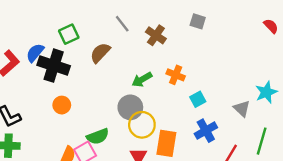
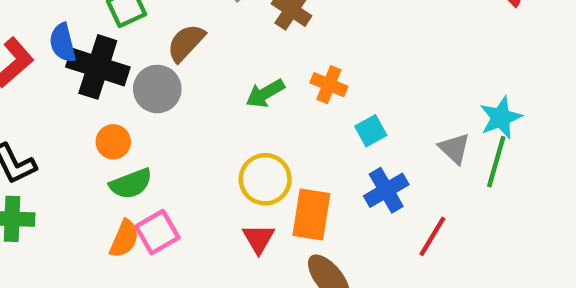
blue semicircle: (35, 53) -> (63, 43), turned -54
gray circle: (130, 107) -> (157, 89), moved
green semicircle: (98, 136) -> (131, 184), moved
green line: (262, 141) -> (496, 162), moved

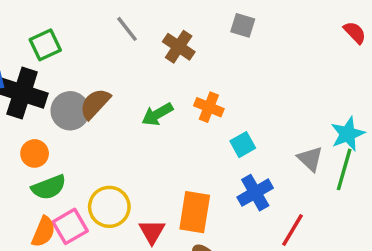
brown semicircle: (186, 43) -> (95, 104), moved
yellow circle: (265, 179) -> (109, 207), moved

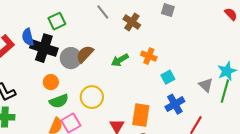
yellow circle: (109, 207) -> (92, 97), moved

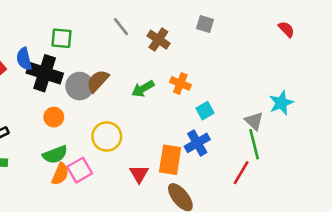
green square: (57, 21) -> (62, 38), turned 30
green line: (225, 91) -> (254, 144), moved, turned -30
green semicircle: (59, 101) -> (55, 155), moved
blue cross: (175, 104) -> (197, 143), moved

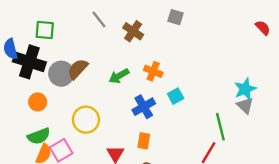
red semicircle: (286, 29) -> (263, 28), moved
gray triangle: (254, 121) -> (245, 106), moved
blue cross: (197, 143) -> (144, 107), moved
orange rectangle: (170, 160) -> (144, 141), size x0.6

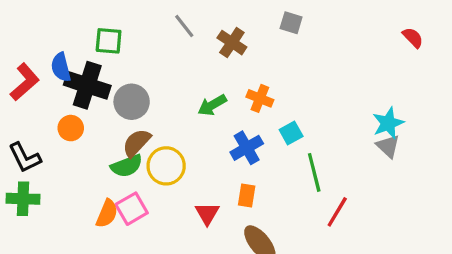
brown semicircle: (78, 69) -> (137, 143), moved
orange circle: (38, 102) -> (71, 128), moved
green line: (220, 127) -> (314, 172), moved
green semicircle: (39, 136) -> (127, 166), moved

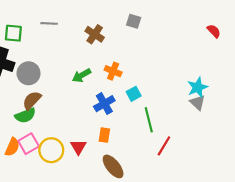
gray line: (184, 26) -> (49, 23), moved, turned -49
yellow circle: (166, 166) -> (51, 150), moved

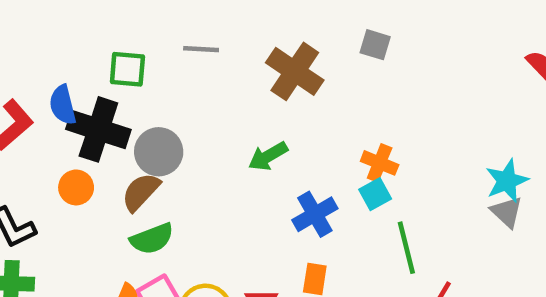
brown cross: (95, 34) -> (295, 71), size x1.4
orange cross: (113, 71) -> (380, 163), moved
brown semicircle: (32, 100) -> (141, 192), moved

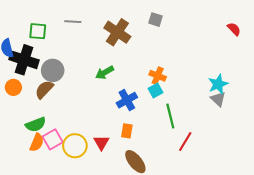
green semicircle: (152, 239) -> (36, 125), moved

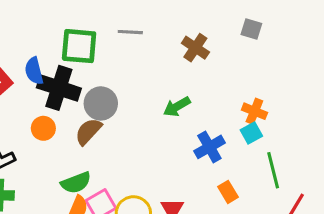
green square: (38, 31) -> (79, 46), size x1.4
brown cross: (117, 32) -> (195, 48), size x0.7
orange rectangle: (127, 131) -> (228, 192), moved, turned -40

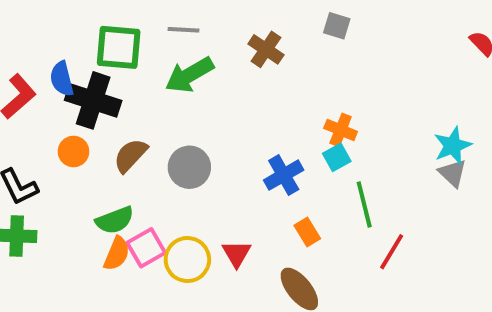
gray circle: (101, 103) -> (189, 167), moved
green arrow: (177, 107) -> (189, 75), moved, size x1.4

